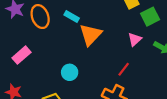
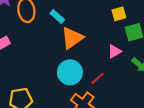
cyan circle: (70, 72) -> (70, 72), moved, size x1.5

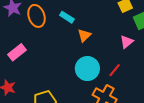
orange triangle: (72, 38) -> (84, 35), size x0.6

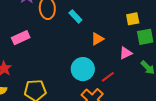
orange triangle: (84, 35) -> (97, 39), moved

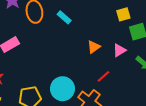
orange triangle: (97, 39) -> (94, 47), moved
cyan circle: (83, 69) -> (62, 89), moved

